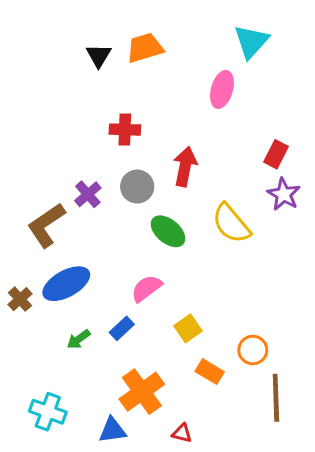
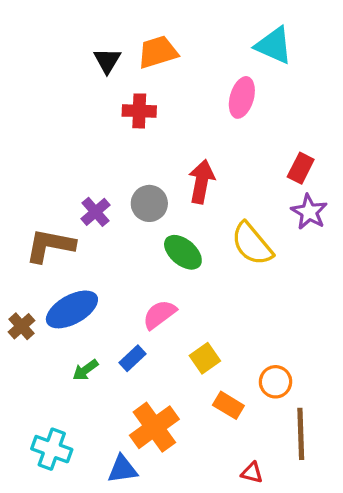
cyan triangle: (251, 42) -> (274, 45), turned -48
red cross: (125, 130) -> (139, 111), moved
brown L-shape: (46, 225) -> (50, 246), turned 45
red triangle: (182, 433) -> (252, 473), moved

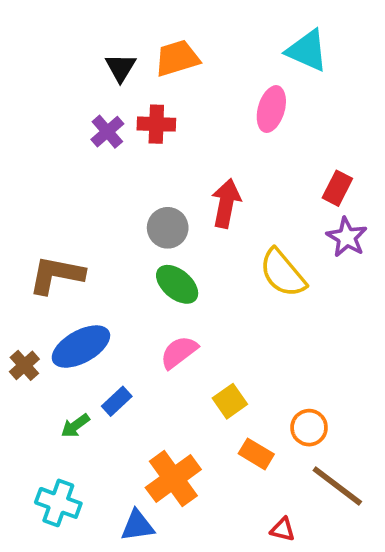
purple cross: (95, 212) -> (107, 132), moved
green ellipse: (183, 252) -> (177, 284), moved
blue rectangle: (133, 358) -> (117, 401), moved
green arrow: (85, 370) -> (75, 426), moved
brown line: (301, 434) -> (337, 486), turned -51

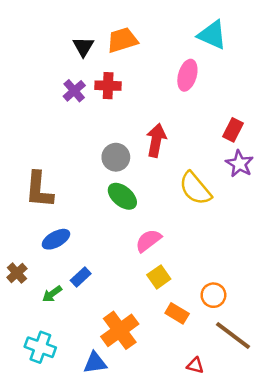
brown L-shape: (56, 275) -> (39, 190), turned -96
blue ellipse: (81, 347) -> (56, 239), size x0.7
pink semicircle: (179, 352) -> (148, 241), moved
brown cross: (24, 365) -> (17, 273), moved

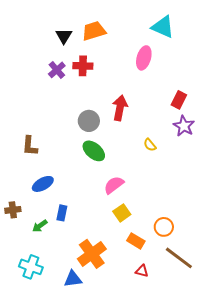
yellow semicircle: (195, 188) -> (150, 145), size x0.5
brown L-shape: (39, 190) -> (30, 146), size x0.7
brown cross: (17, 273) -> (13, 210), turned 35
blue rectangle: (81, 277) -> (62, 213), turned -35
red triangle: (195, 365) -> (142, 271), moved

